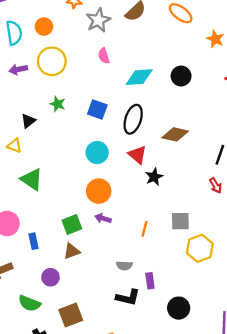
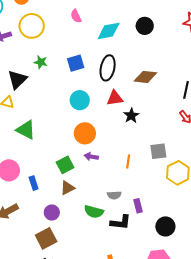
blue square: (97, 110) -> (76, 63), turned -30
black triangle: (28, 121) -> (17, 80), size x1.5
red triangle: (137, 155) -> (115, 98), turned -42
green semicircle: (29, 303) -> (94, 212), moved
brown square: (71, 315) -> (46, 238), moved

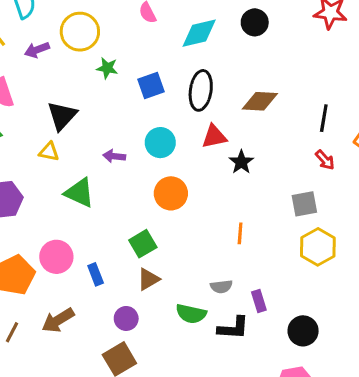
green star: (41, 62) -> (107, 68), moved
gray square: (158, 151) -> (304, 204), moved
purple arrow: (91, 157) -> (114, 156), moved

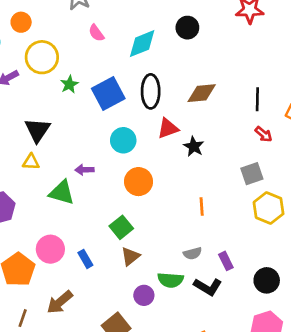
green star: (107, 68) -> (69, 84), turned -30
blue square: (151, 86) -> (108, 94), size x1.4
purple arrow: (114, 156) -> (84, 170), moved
purple circle: (126, 318) -> (144, 295), moved
black L-shape: (233, 328) -> (208, 287), turned 36

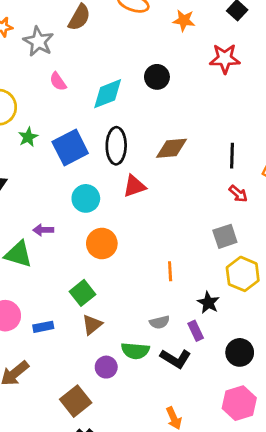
black star: (194, 147) -> (208, 303), moved
blue rectangle: (85, 259) -> (43, 327), turned -72

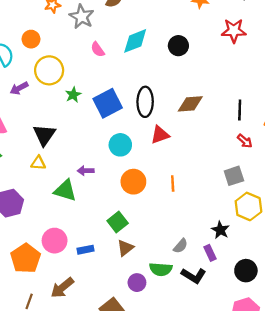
cyan diamond: (108, 94) -> (135, 41), moved
orange line: (170, 271) -> (173, 183), moved
gray semicircle: (160, 322) -> (181, 246), turned -35

